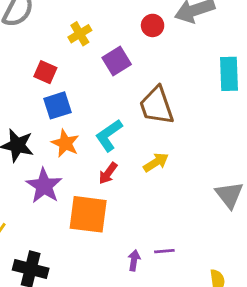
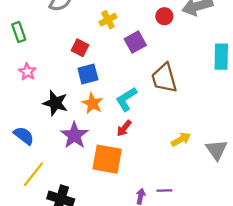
yellow arrow: (156, 162) -> (181, 139), moved

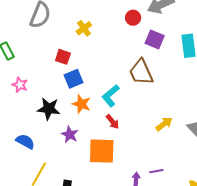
purple square: (135, 42) -> (155, 39), moved, turned -30
red arrow: (124, 128) -> (113, 122), turned -70
purple star: (74, 135) -> (70, 135), size x0.7

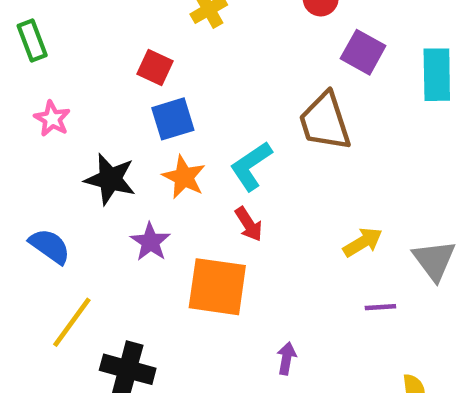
purple line: (156, 171) -> (380, 307), moved

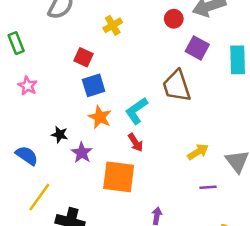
black star: (110, 179) -> (60, 134), moved, size x0.6

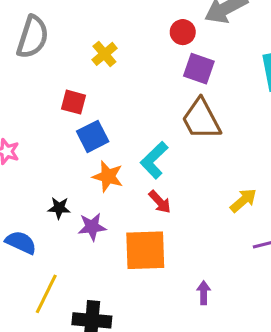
purple square: (197, 48) -> (199, 69), moved
purple star: (82, 153) -> (92, 227), turned -30

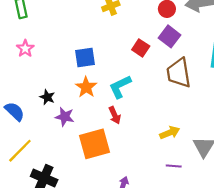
red square: (73, 102) -> (141, 48), moved
brown trapezoid: (201, 119) -> (179, 73), moved
orange square: (145, 250) -> (94, 144), turned -32

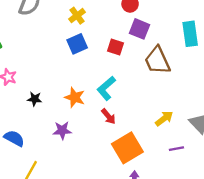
blue square: (85, 58) -> (77, 44), moved
black star: (47, 97) -> (35, 99), moved
orange square: (94, 144) -> (127, 148), moved

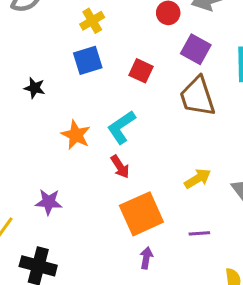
purple square: (140, 29) -> (196, 49), moved
black star: (35, 99) -> (35, 88), moved
purple star: (62, 130) -> (49, 202), moved
purple line: (176, 149) -> (199, 233), moved

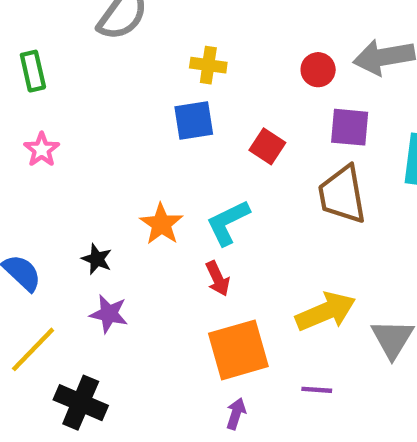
yellow cross: (92, 21) -> (208, 65), turned 30
purple square: (196, 49) -> (350, 127), turned -32
black star: (35, 88) -> (97, 259), moved
yellow arrow: (198, 179) -> (326, 312), size x1.5

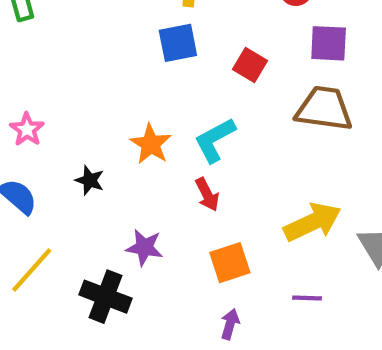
pink star: (42, 150) -> (27, 129), moved
brown trapezoid: (342, 195) -> (324, 109), turned 110
purple star: (109, 314) -> (144, 247), moved
orange square: (238, 350) -> (230, 263), size x0.7
black cross: (81, 403) -> (105, 297), moved

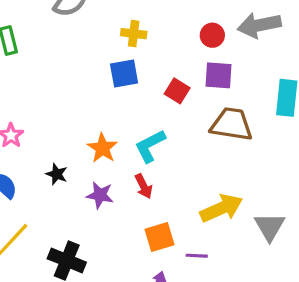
purple square: (329, 43) -> (218, 75), moved
purple star: (144, 247) -> (100, 195), moved
purple line: (307, 298) -> (197, 256), moved

